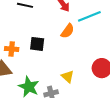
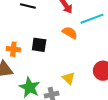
orange semicircle: (68, 31) -> (70, 33), turned -98

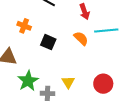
orange cross: (13, 49) -> (24, 26), moved

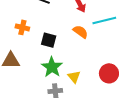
green star: (28, 81) -> (52, 67), moved

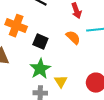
orange cross: (22, 27) -> (16, 26), size x1.5

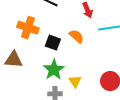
orange semicircle: (73, 37) -> (76, 36), moved

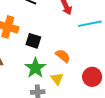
orange semicircle: (76, 36) -> (63, 56), moved

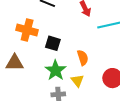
orange semicircle: (63, 56) -> (83, 58), turned 35

